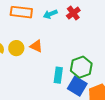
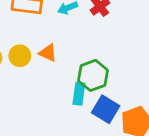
green hexagon: (81, 67) -> (93, 75), moved

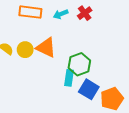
orange triangle: (48, 53) -> (46, 48), size x1.5

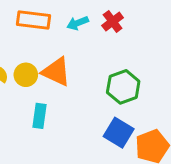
green hexagon: (79, 64) -> (123, 87), moved
cyan rectangle: (69, 78) -> (40, 116), moved

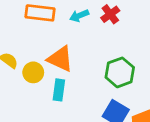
yellow circle: (26, 75) -> (33, 72), moved
cyan rectangle: (40, 116) -> (59, 90), moved

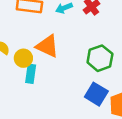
cyan rectangle: (59, 90) -> (31, 74), moved

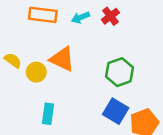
cyan rectangle: (31, 74) -> (48, 114), moved

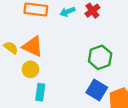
orange triangle: (62, 59) -> (33, 46), moved
yellow circle: (36, 72) -> (30, 69), moved

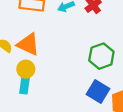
cyan rectangle: (40, 92) -> (25, 84), moved

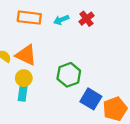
green hexagon: (101, 56) -> (69, 75), moved

